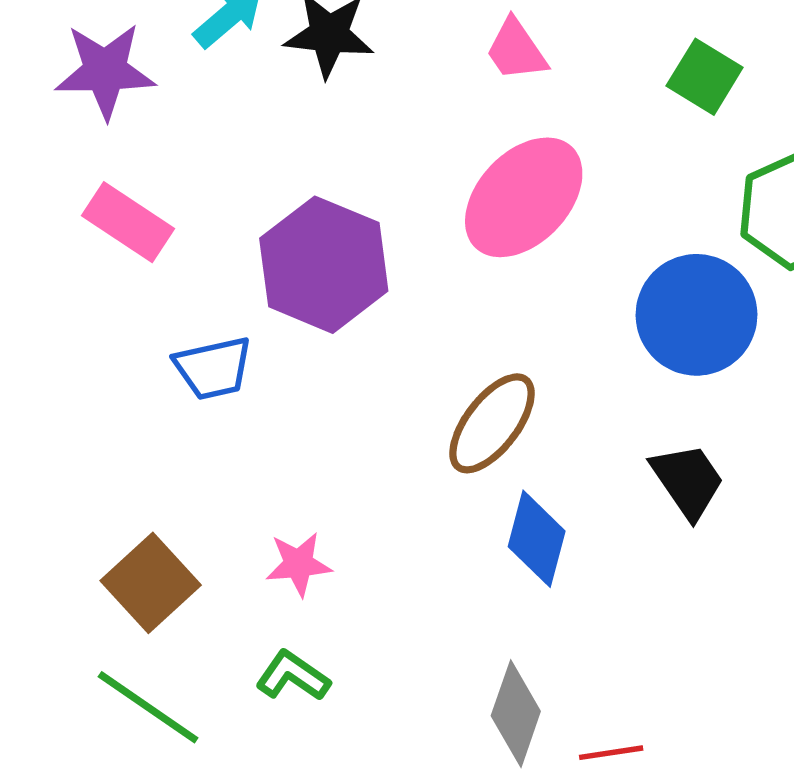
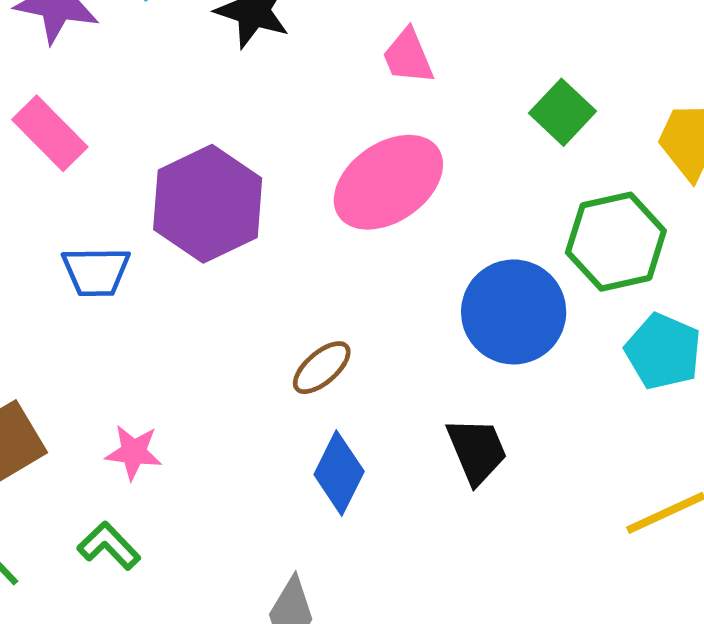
brown ellipse: (492, 423) -> (322, 368), size x0.7

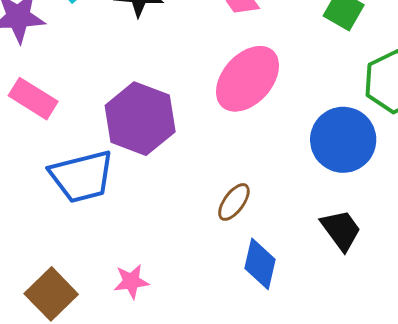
blue trapezoid: (96, 272) -> (82, 176), size x1.5

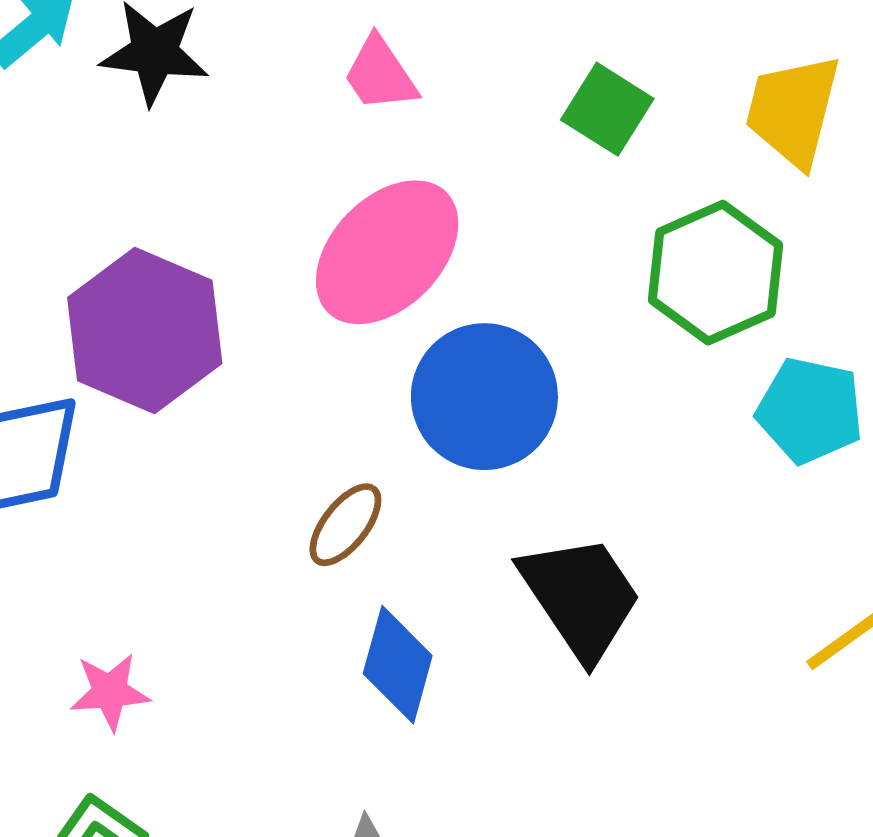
blue circle: (343, 140) -> (484, 397), moved
black trapezoid: (341, 230) -> (581, 597), size x1.4

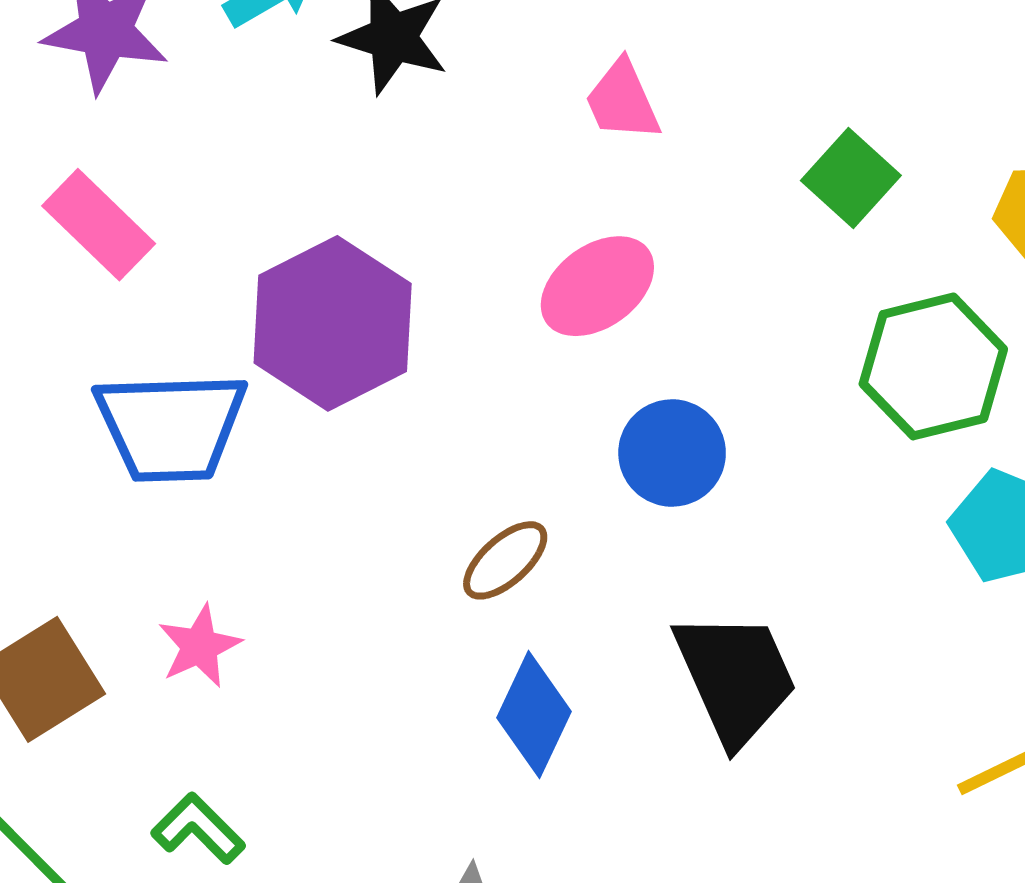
pink ellipse: (387, 252) -> (597, 286), size x0.7
blue circle: (484, 397) -> (672, 453), size x0.7
pink star: (110, 692) -> (199, 646), moved, turned -30

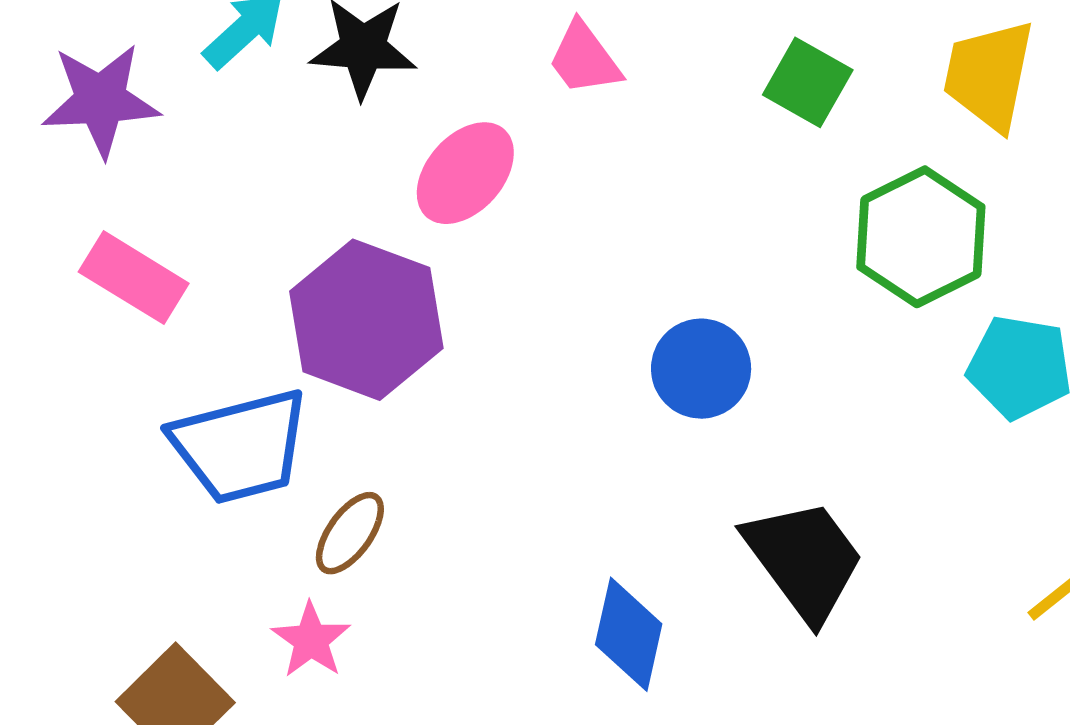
pink ellipse: (597, 286) -> (465, 173), moved
brown ellipse: (505, 560) -> (350, 533), moved

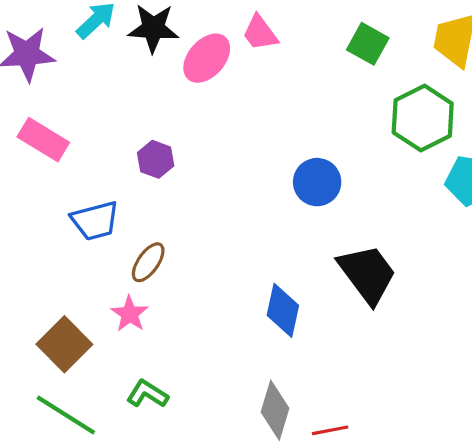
pink ellipse: (465, 173) -> (207, 58), moved
purple hexagon: (366, 320) -> (156, 159), size x0.5
blue trapezoid: (240, 446) -> (95, 221), size x0.7

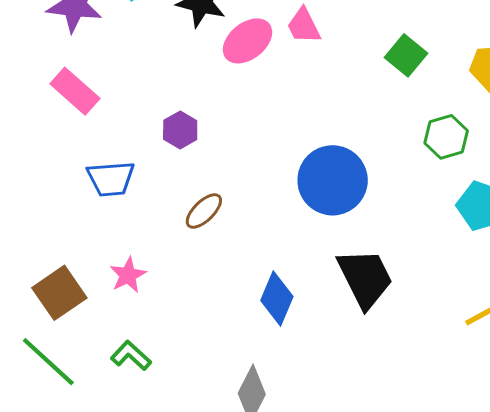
green hexagon: (423, 118) -> (446, 137), size x0.7
blue circle: (317, 182) -> (333, 180), size x1.5
brown ellipse: (148, 262) -> (204, 211), moved

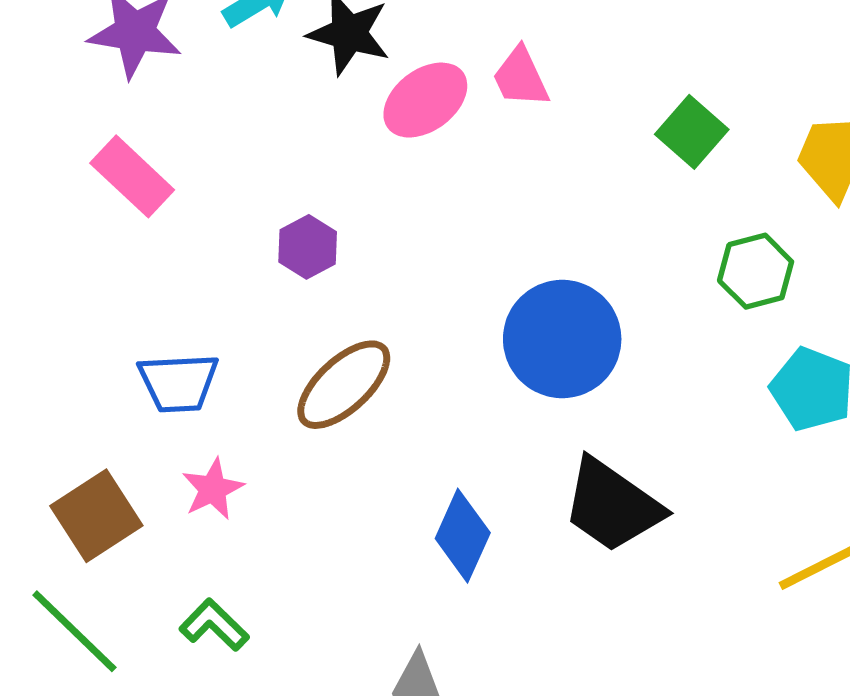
blue trapezoid: (111, 179) -> (178, 383), moved
brown ellipse: (204, 211) -> (344, 385), size x1.5
black trapezoid: (365, 278) -> (612, 505), turned 150

